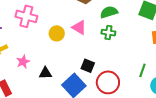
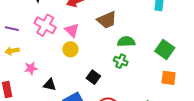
pink triangle: (79, 28) -> (72, 30), moved
black square: (88, 66) -> (93, 77), moved

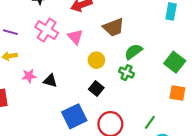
green semicircle: (126, 42) -> (133, 52), turned -36
yellow circle: (70, 49) -> (96, 60), moved
black triangle: (50, 85) -> (50, 81), moved

